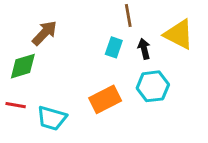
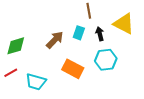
brown arrow: (45, 33) -> (55, 40), moved
orange rectangle: (105, 99) -> (73, 69), turned 55
red line: (16, 105) -> (11, 73), turned -40

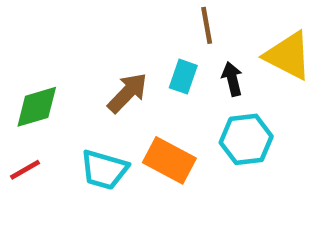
cyan trapezoid: (36, 82) -> (104, 170), moved

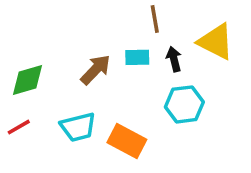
cyan rectangle: (183, 77) -> (137, 57), turned 70
orange rectangle: (169, 160) -> (127, 141), moved
cyan trapezoid: (104, 170) -> (78, 127), turned -30

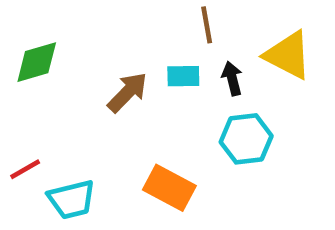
green diamond: (27, 80) -> (37, 62), moved
cyan trapezoid: (78, 127) -> (72, 199), moved

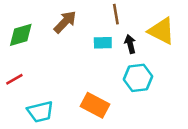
brown arrow: (127, 92) -> (65, 22), moved
red line: (25, 169) -> (14, 79), moved

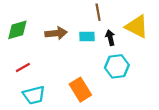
brown arrow: (65, 22) -> (56, 33), moved, turned 40
red line: (14, 79) -> (23, 67), moved
orange rectangle: (95, 105) -> (80, 90), turned 30

